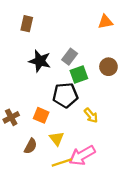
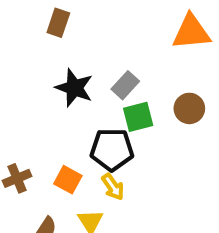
orange triangle: (105, 22) -> (191, 32), size x1.5
yellow arrow: (91, 115) -> (113, 187), moved

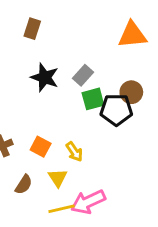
black pentagon: (112, 150) -> (116, 110), moved

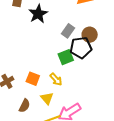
gray rectangle: (83, 75) -> (68, 31), moved
black star: (45, 77) -> (38, 14), moved, turned 30
green square: (93, 99) -> (66, 57), moved

